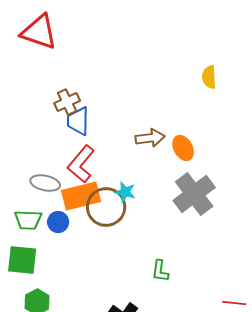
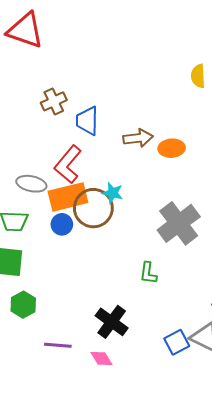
blue trapezoid: (78, 121) -> (87, 121), moved
orange ellipse: (183, 148) -> (172, 148), turned -65
gray cross: (194, 194) -> (179, 223), moved
blue circle: (58, 222) -> (62, 224), moved

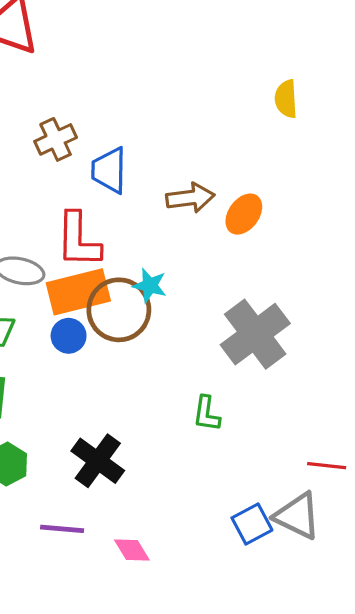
orange ellipse: (172, 148) -> (244, 214), turned -50
red L-shape: (68, 164) -> (78, 240), turned -39
black cross: (112, 322) -> (98, 461), moved

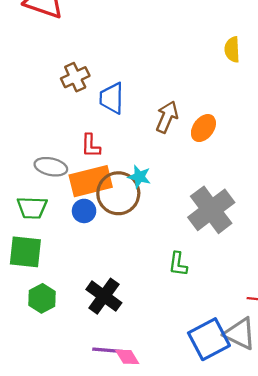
brown arrow: (190, 198) -> (167, 117), turned -60
red L-shape: (78, 240) -> (91, 146), size x0.6
blue square: (252, 524) -> (209, 339), size x1.5
purple line: (62, 529) -> (107, 350), moved

